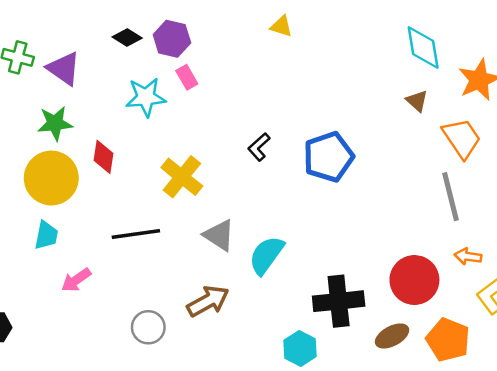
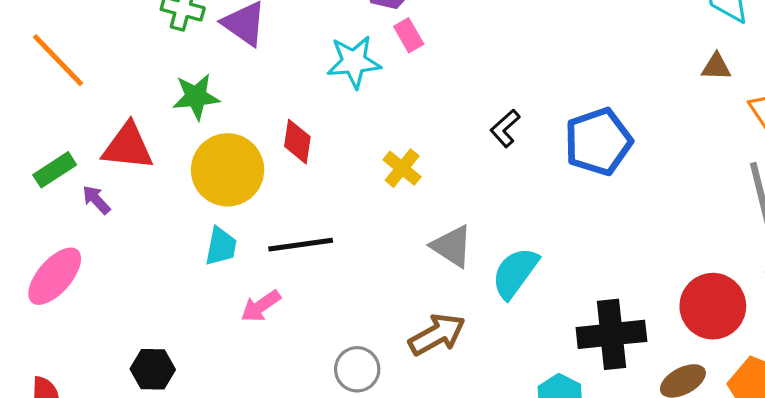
brown triangle: (417, 101) -> (716, 67), turned -40
green star: (55, 123) -> (196, 97), moved
yellow cross: (182, 177) -> (402, 168), size x0.7
black line: (136, 234) -> (301, 245), moved

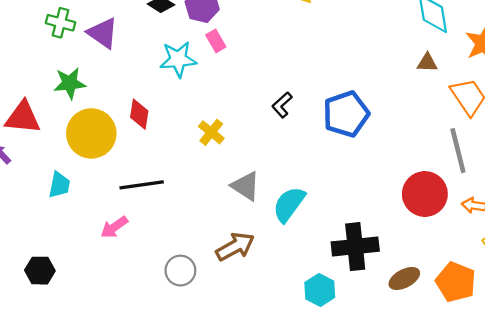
cyan trapezoid: (221, 246) -> (59, 185), moved
red circle: (713, 306) -> (425, 194), moved

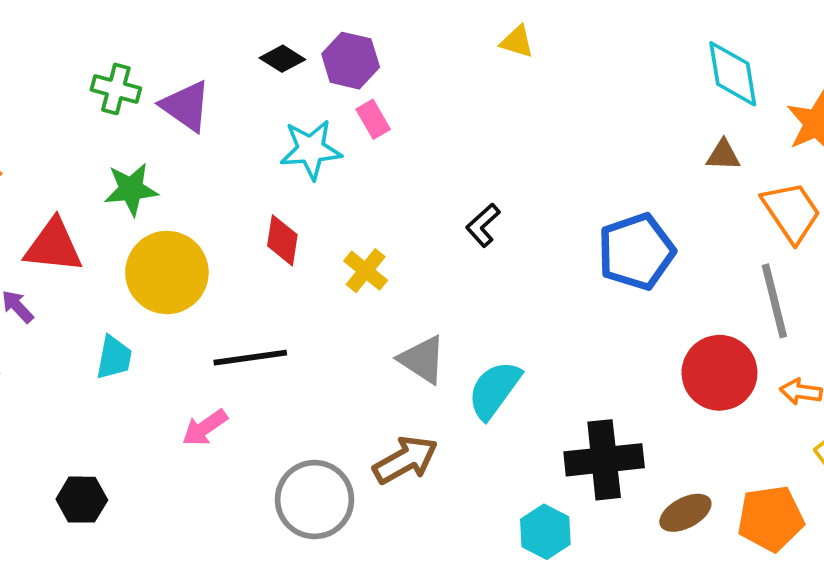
red diamond: (139, 114) -> (282, 240), moved
blue pentagon: (346, 114) -> (636, 252), moved
gray circle: (180, 271) -> (315, 500), size x1.5
orange pentagon: (456, 282) -> (771, 518), turned -30

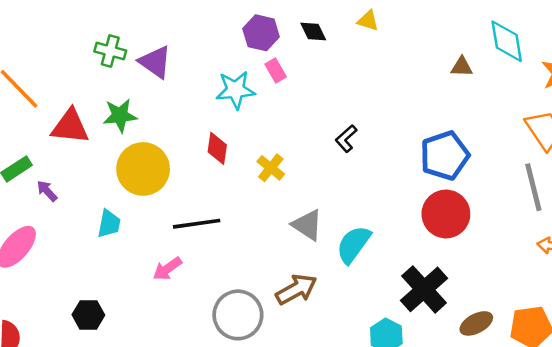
black diamond: (282, 59) -> (313, 32), moved, turned 32
brown triangle: (723, 155) -> (462, 67), moved
red triangle: (53, 246) -> (70, 126), moved
red circle: (719, 373) -> (446, 214), moved
black cross: (604, 460) -> (424, 289), turned -36

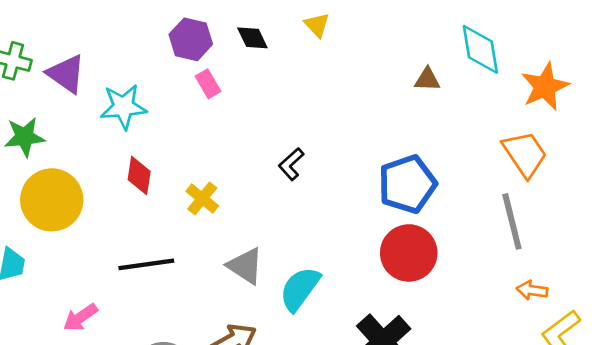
yellow triangle: (368, 21) -> (317, 25), turned 30
cyan star: (235, 90) -> (123, 107), moved
black line: (197, 224) -> (146, 264), moved

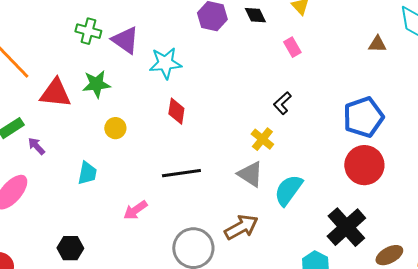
pink rectangle: (208, 84) -> (292, 47), moved
yellow cross: (202, 198) -> (262, 139), moved
yellow circle: (52, 200) -> (115, 128), size x0.5

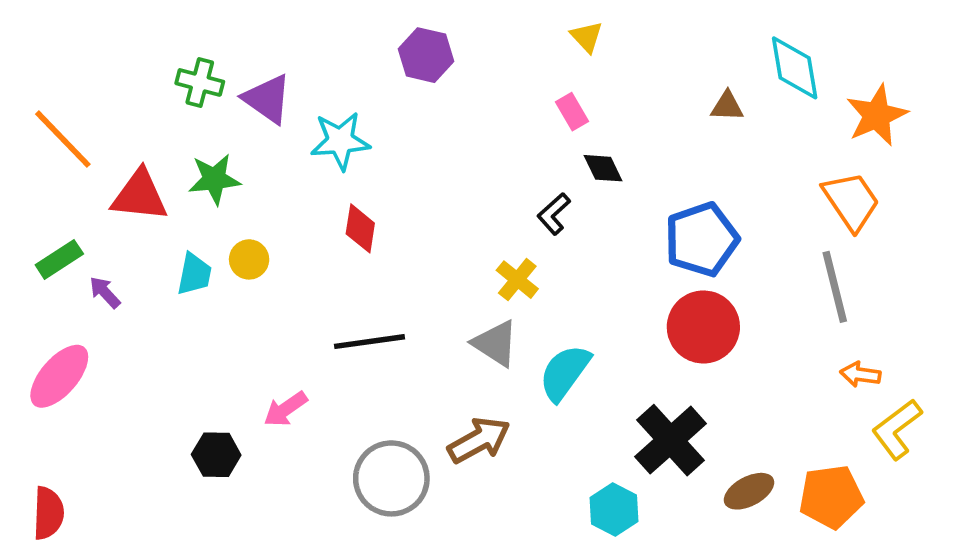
black diamond: (255, 15) -> (603, 168), moved
cyan trapezoid: (87, 173) -> (194, 274), moved
black hexagon: (70, 248) -> (216, 455), moved

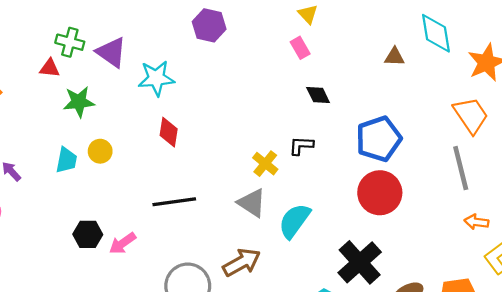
pink rectangle: (572, 112) -> (300, 48), moved
red triangle: (140, 196) -> (50, 68), moved, size x0.6
black L-shape: (554, 214) -> (301, 146), moved, turned 45
black hexagon: (216, 455) -> (88, 234), moved

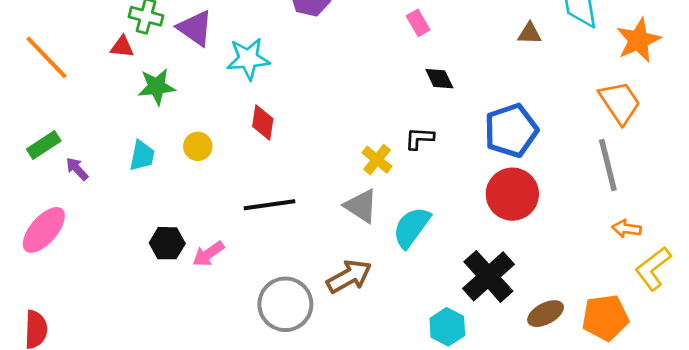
yellow circle: (100, 151) -> (198, 146), moved

